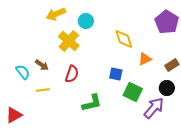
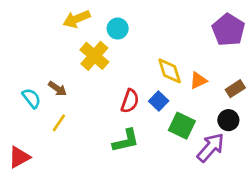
yellow diamond: (124, 39) -> (170, 71), moved
red semicircle: (72, 74) -> (130, 101), moved
blue square: (116, 74) -> (159, 101), turned 32
yellow line: (43, 90) -> (59, 123), turned -48

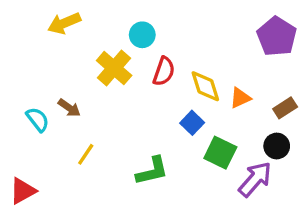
yellow arrow: (77, 19) -> (64, 23), moved
red semicircle: (130, 101) -> (164, 71), moved
yellow line: (59, 123) -> (86, 154), moved

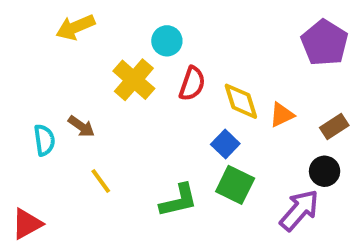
cyan semicircle: (38, 119) -> (44, 140), turned 30
green square: (220, 153) -> (235, 185), moved
yellow line: (86, 154) -> (101, 181), turned -70

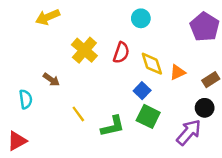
cyan circle: (167, 41) -> (141, 18), moved
cyan semicircle: (44, 140) -> (26, 99), moved
yellow line: (101, 181) -> (78, 114), moved

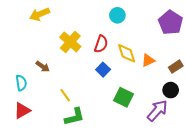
blue square: (142, 91) -> (103, 70), moved
green L-shape: (113, 126) -> (74, 117), moved
red triangle: (17, 141) -> (22, 111), moved

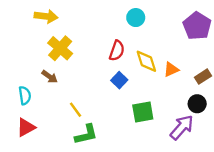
yellow arrow: (40, 14) -> (46, 16), turned -150
yellow cross: (70, 42) -> (60, 48), moved
green square: (124, 97) -> (143, 112), turned -36

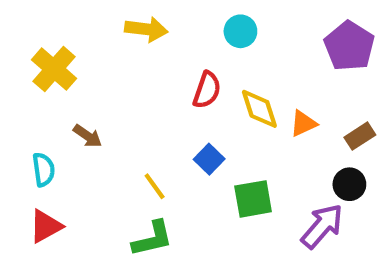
yellow arrow: (46, 16) -> (146, 29), moved
yellow cross: (60, 48) -> (54, 69), moved
blue square: (119, 80) -> (209, 159), moved
yellow line: (76, 110) -> (155, 186), moved

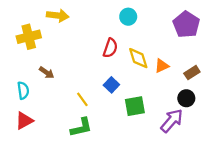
yellow arrow: (146, 29) -> (58, 16), moved
yellow cross: (54, 69) -> (29, 37), turned 35

